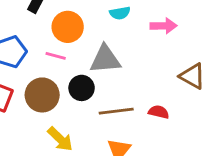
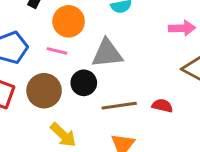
pink arrow: (164, 26) -> (182, 28), moved

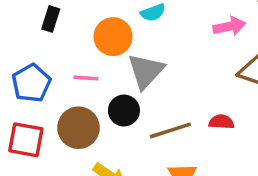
orange circle: (69, 21) -> (113, 37), moved
gray triangle: (107, 53) -> (146, 71), turned -32

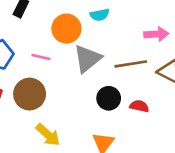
black circle: (124, 111) -> (109, 98), moved
brown line: (170, 130) -> (131, 64), moved

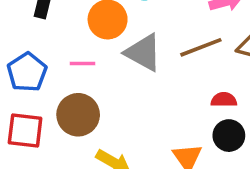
gray triangle: (87, 59) -> (143, 53), turned -40
black circle: (109, 98) -> (229, 136), moved

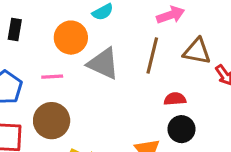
brown line: (201, 47) -> (152, 56), turned -51

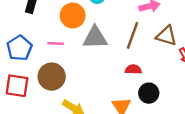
gray triangle: (103, 64) -> (95, 38), turned -32
red semicircle: (175, 99) -> (133, 69), moved

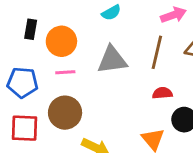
orange circle: (73, 16) -> (61, 41), moved
blue pentagon: (19, 48) -> (22, 82), turned -30

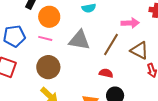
blue pentagon: (22, 82) -> (14, 36), turned -30
brown circle: (65, 113) -> (48, 67), moved

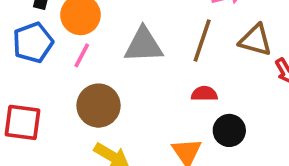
blue pentagon: (14, 36) -> (33, 42), moved
pink line: (45, 38) -> (82, 55), turned -64

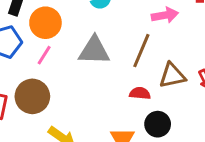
brown triangle: (255, 40) -> (172, 76), moved, turned -32
brown circle: (99, 106) -> (32, 96), moved

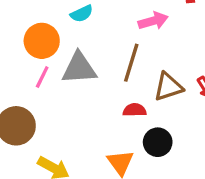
orange circle: (45, 23) -> (42, 41), moved
pink line: (44, 55) -> (42, 77), moved

